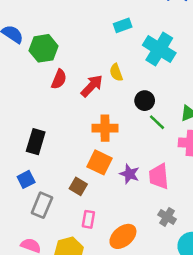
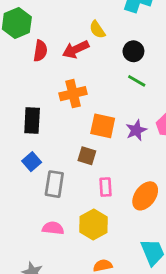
red arrow: (92, 86) -> (76, 49), turned -145
green line: (157, 122) -> (137, 81), moved
orange cross: (105, 128) -> (73, 94), moved
purple star: (129, 174) -> (136, 130), turned -30

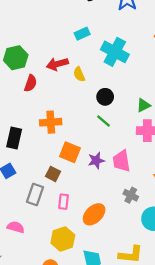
red arrow: (76, 49) -> (57, 64), moved
gray rectangle: (54, 184) -> (35, 194), moved
yellow hexagon: (94, 225) -> (63, 239), moved

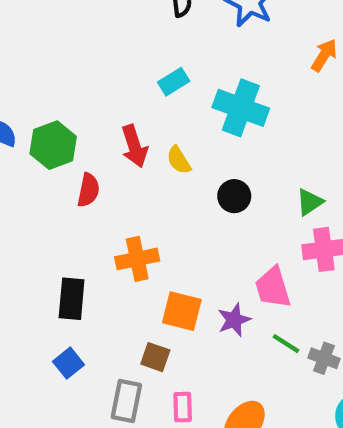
red arrow: (57, 64) -> (134, 146), turned -85
green line: (104, 121) -> (286, 344), moved
pink trapezoid: (121, 161) -> (273, 288), moved
gray cross: (131, 195) -> (324, 358), moved

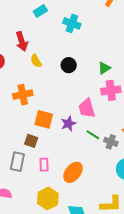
cyan cross: (241, 108) -> (72, 23), size x0.7
yellow semicircle: (179, 160) -> (36, 61), moved

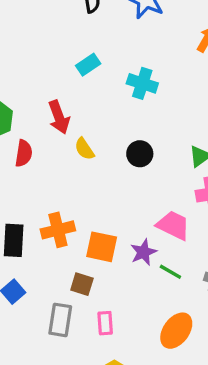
orange cross: (23, 95) -> (58, 230), moved
pink trapezoid: (87, 108) -> (173, 225), turned 135
green line: (93, 135) -> (170, 272), moved
orange ellipse: (73, 172) -> (176, 331), moved

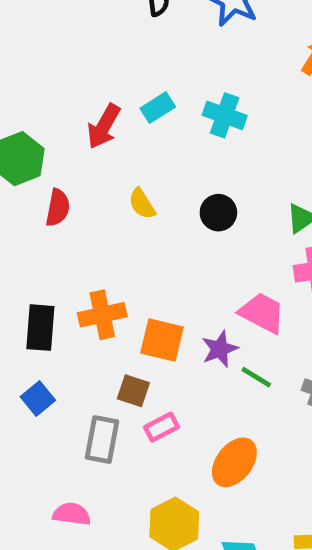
cyan rectangle: (88, 65) -> (158, 108), moved
red arrow: (59, 117) -> (104, 126), moved, turned 48
pink rectangle: (105, 323) -> (162, 427), moved, turned 65
orange ellipse: (176, 331) -> (234, 462), moved

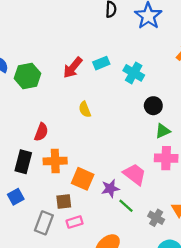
red semicircle: (58, 208) -> (41, 132), moved
black circle: (218, 213) -> (153, 106), moved
brown square: (133, 391) -> (64, 201), turned -35

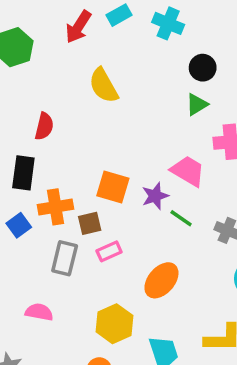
yellow semicircle: (85, 109) -> (104, 86), size x1.5
green triangle: (163, 131) -> (197, 104), moved
orange cross: (55, 161) -> (55, 207), moved

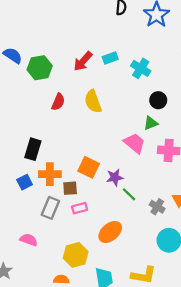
red semicircle: (44, 126) -> (58, 102), moved
pink trapezoid: (188, 171) -> (134, 143), moved

